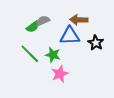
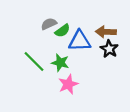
brown arrow: (79, 20) -> (106, 32), moved
green semicircle: (33, 27) -> (62, 31), moved

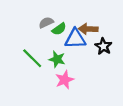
brown arrow: (106, 32) -> (88, 29), moved

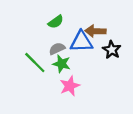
gray semicircle: (46, 23) -> (57, 49), moved
green semicircle: (59, 29) -> (56, 22), moved

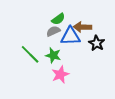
green semicircle: (56, 22) -> (58, 19), moved
gray semicircle: (57, 49) -> (53, 31), moved

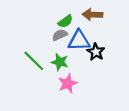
brown arrow: (83, 27) -> (92, 15), moved
black star: (97, 43) -> (96, 52), moved

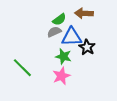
green line: (34, 61) -> (22, 68), moved
green star: (60, 62) -> (63, 56), moved

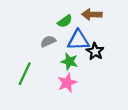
gray semicircle: (54, 32) -> (48, 41), moved
green line: (22, 68) -> (25, 74), turned 70

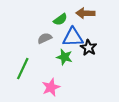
pink star: (67, 83) -> (51, 87), moved

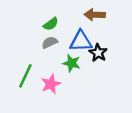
green semicircle: (60, 19) -> (51, 24), moved
pink star: (51, 87) -> (51, 84), moved

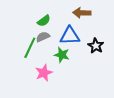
black star: (98, 53) -> (96, 46), moved
green line: (25, 76) -> (30, 48), moved

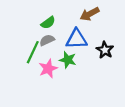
brown arrow: (82, 13) -> (90, 14), turned -30
pink star: (44, 73) -> (48, 69), moved

